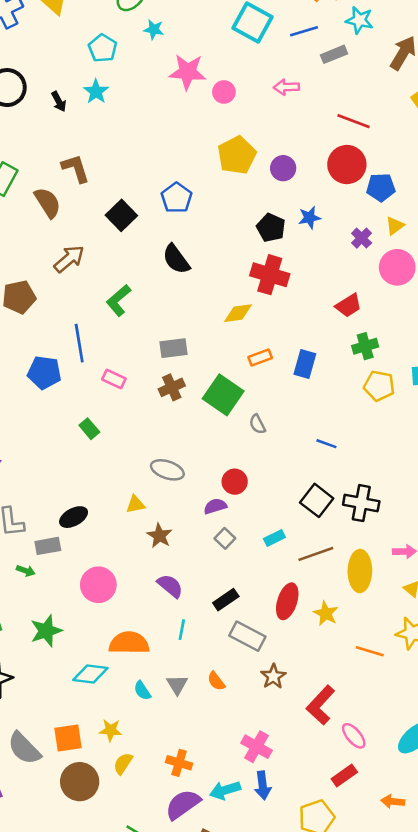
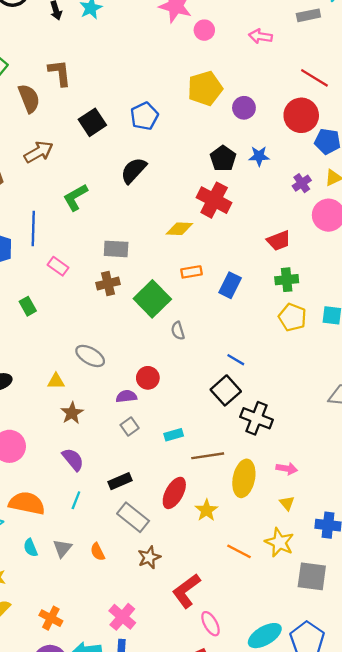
black semicircle: (176, 259) -> (134, 170), turned 68
black square: (317, 500) -> (226, 390), moved

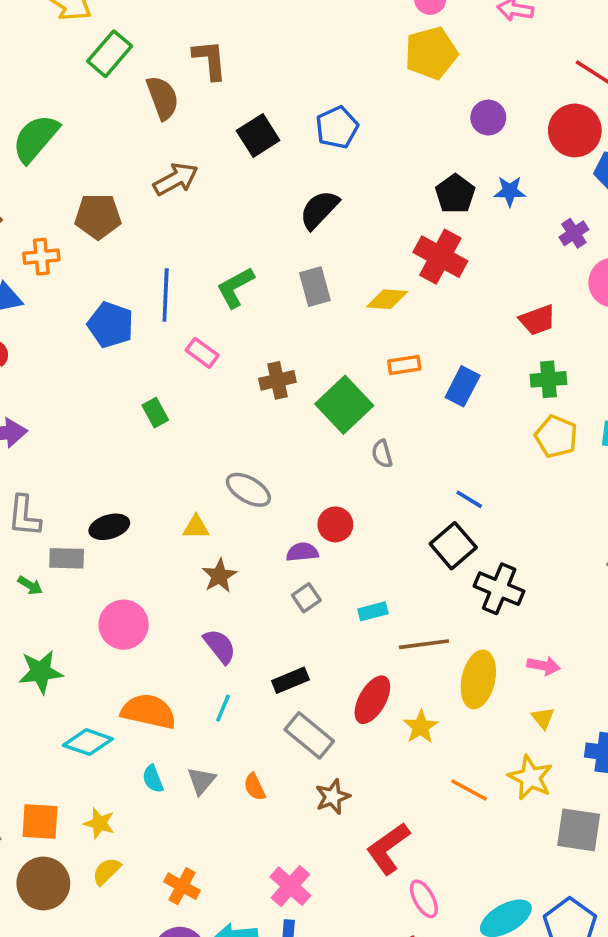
yellow pentagon: (205, 88) -> (431, 53), moved
green L-shape: (75, 197) -> (235, 287), moved
gray rectangle: (116, 249) -> (315, 287), moved, turned 70

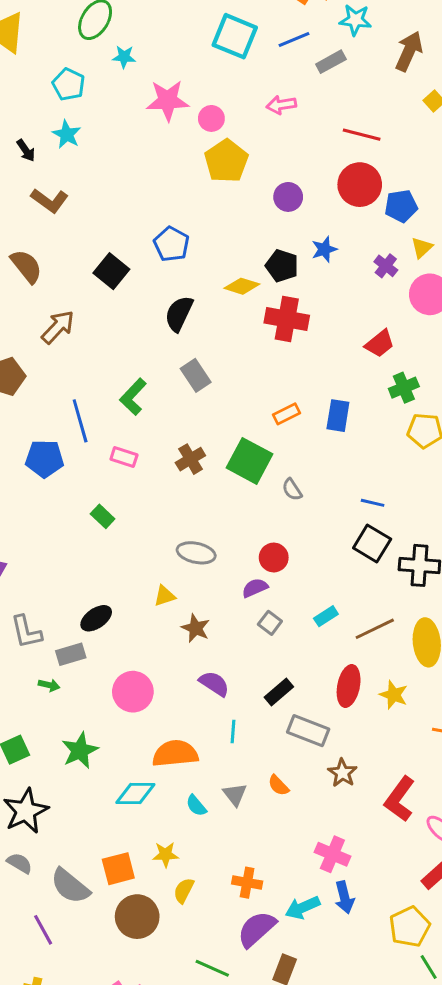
brown L-shape: (210, 60) -> (50, 201), moved, turned 150
yellow diamond: (387, 299) -> (242, 286), moved, turned 32

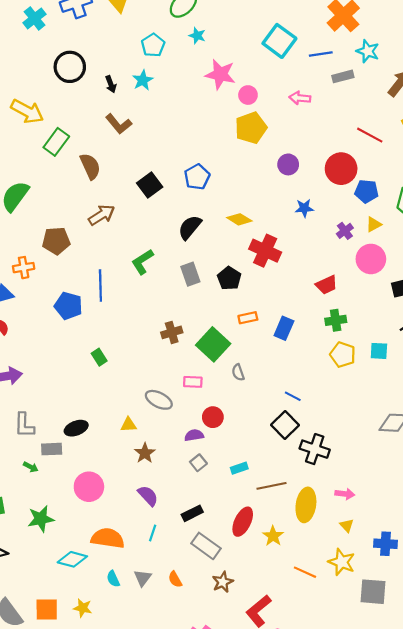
red line: (362, 135) -> (370, 135), moved
black pentagon: (282, 266) -> (229, 278), moved
green L-shape: (133, 397) -> (143, 262), moved
pink rectangle: (124, 457) -> (193, 382), moved, turned -30

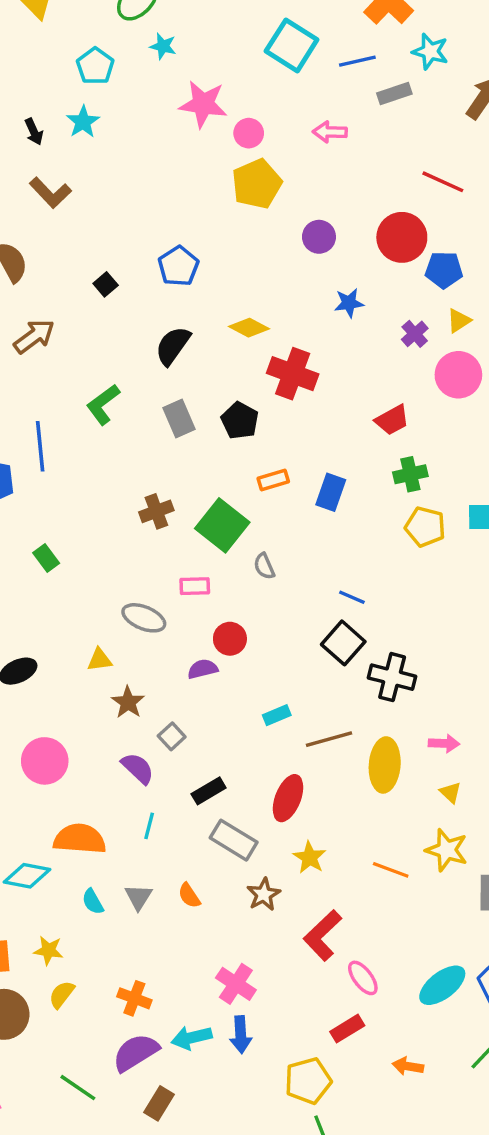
black square: (150, 185) -> (106, 284), size x0.6
gray square: (198, 463) -> (172, 736), moved
yellow star: (273, 536) -> (310, 857), moved

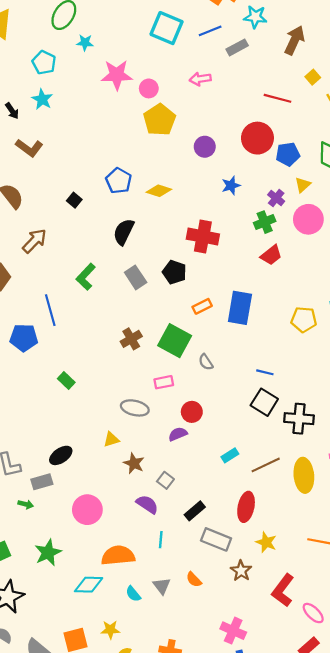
yellow diamond: (249, 328) -> (159, 191), moved
green cross: (410, 474) -> (265, 222), moved
blue rectangle: (331, 492) -> (240, 308), size x1.4

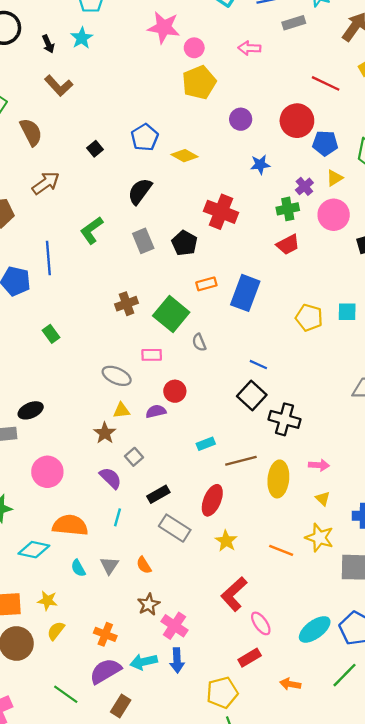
yellow triangle: (111, 439) -> (121, 410), moved
brown star: (241, 571) -> (149, 604), moved

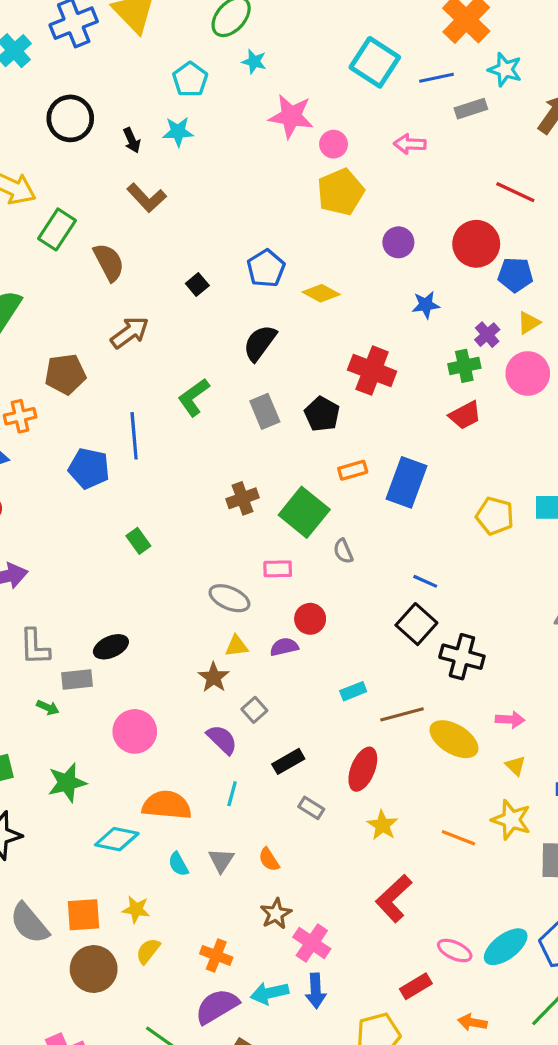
cyan star: (82, 38) -> (178, 132), turned 30
yellow ellipse: (278, 479) -> (454, 739), turned -64
gray rectangle: (175, 528) -> (311, 808), size x0.6
pink ellipse: (261, 623) -> (455, 951), moved, turned -30

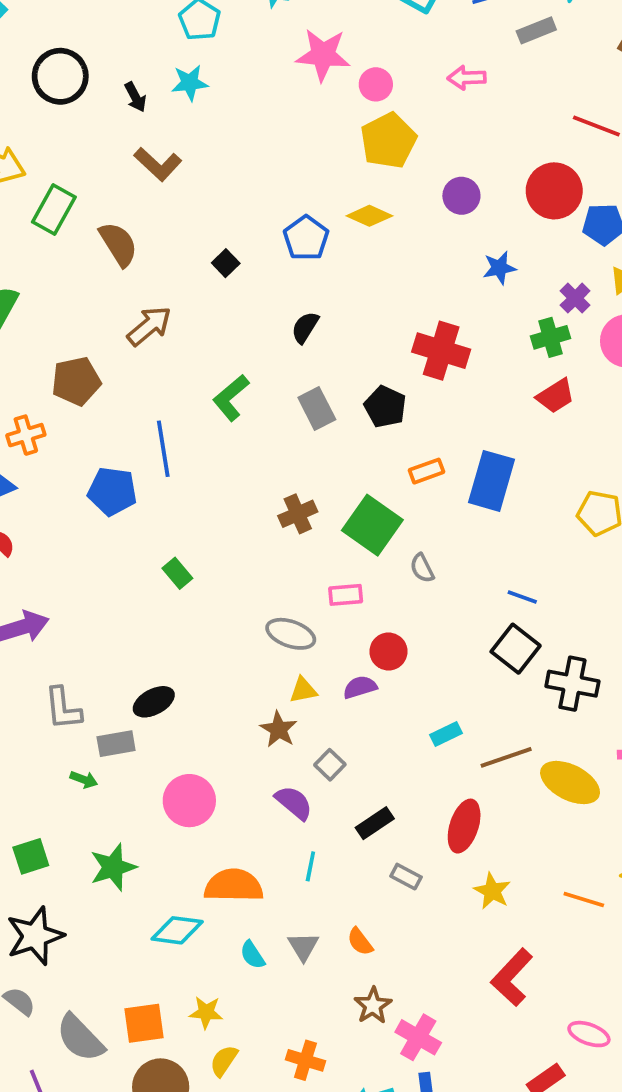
yellow diamond: (321, 293) -> (369, 216), moved
black semicircle: (260, 343) -> (305, 327), size x0.7

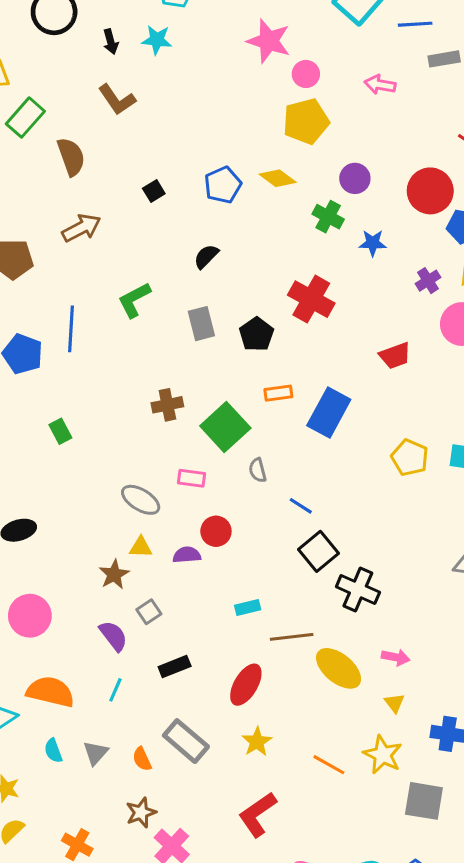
green cross: (551, 337) -> (328, 217), moved, turned 32
blue line: (522, 597) -> (301, 506), moved
gray rectangle: (406, 877) -> (186, 741), moved, size x1.8

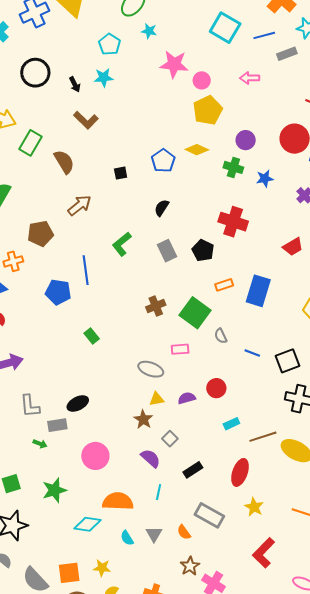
black square: (154, 191) -> (121, 173), turned 32
red circle: (216, 531) -> (216, 388), moved
black square: (318, 551) -> (288, 361), moved, turned 30

